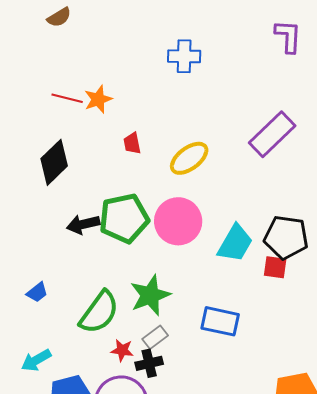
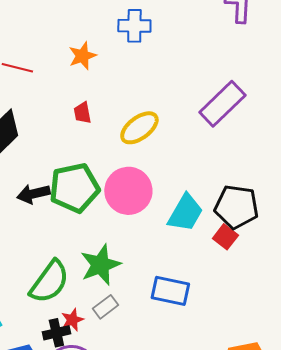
orange star: (98, 99) -> (82, 56), moved
red square: (275, 267) -> (225, 237), turned 30
red star: (122, 350) -> (72, 320), turned -30
black cross: (149, 363) -> (56, 333), moved

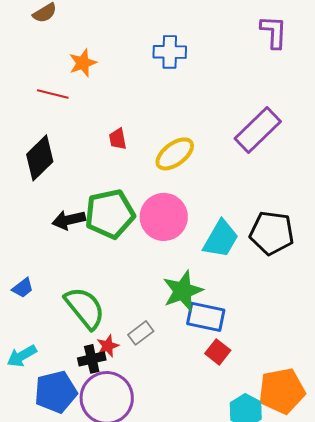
orange star: (82, 56) -> (83, 63), moved
red square: (225, 237) -> (218, 352), moved
green star: (100, 265) -> (183, 291), moved
green semicircle: (49, 282) -> (85, 308), turned -75

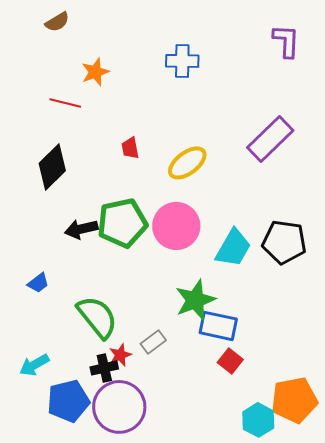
blue trapezoid: (23, 288) -> (38, 283), moved

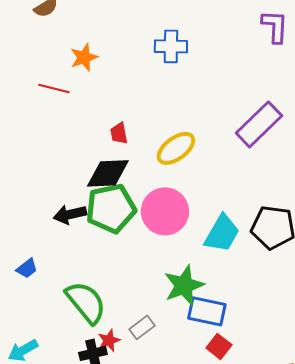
black diamond: (52, 167) -> (108, 173), moved, turned 42

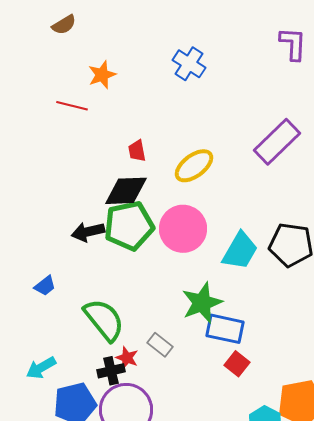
blue cross: (171, 46) -> (189, 64), turned 32
gray rectangle: (142, 327) -> (160, 345), turned 75
red star: (109, 340) -> (127, 358), turned -30

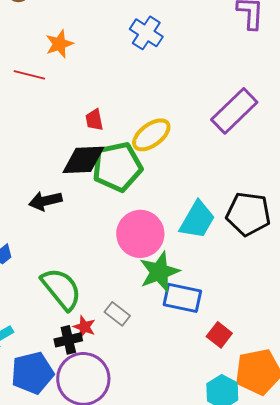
green pentagon: (129, 226) -> (117, 167), moved
pink circle: (183, 229) -> (140, 234), moved
red square: (237, 364) -> (219, 335), moved

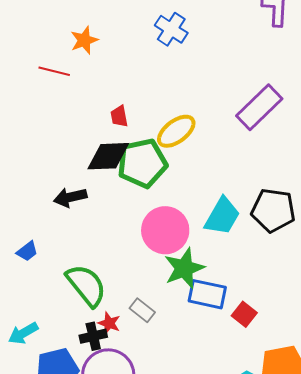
red square: (219, 335) -> (244, 314), moved

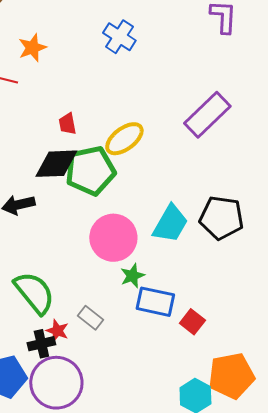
green star: (184, 268) -> (132, 276), size x0.6

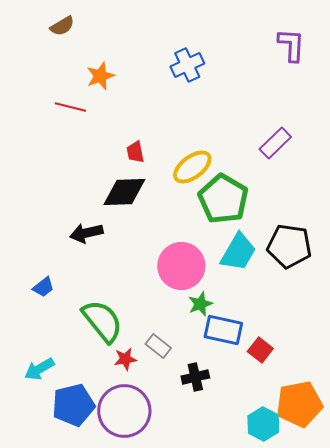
blue cross: (119, 37) -> (187, 65), turned 32
purple rectangle: (207, 115) -> (275, 143), size x0.7
green pentagon: (90, 171) -> (223, 199), moved, turned -30
red star: (57, 331) -> (125, 359), turned -30
black cross: (41, 344) -> (195, 377), moved

